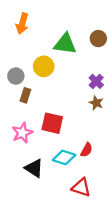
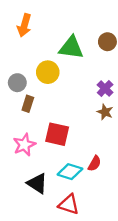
red triangle: (81, 187) -> (69, 204), moved

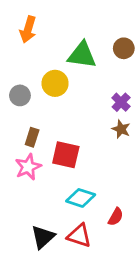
brown rectangle: (28, 104) -> (32, 137), moved
red semicircle: (95, 163) -> (116, 217), moved
black triangle: (37, 183) -> (43, 237), moved, turned 45

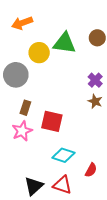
orange arrow: (28, 29) -> (22, 23), turned 54
yellow circle: (55, 83) -> (39, 53), moved
gray circle: (20, 95) -> (16, 75), size x1.5

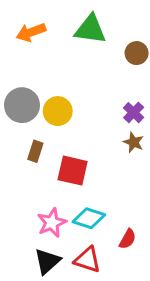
green triangle: (64, 43) -> (90, 29), moved
yellow circle: (39, 53) -> (58, 111), moved
pink star: (22, 131) -> (52, 223), moved

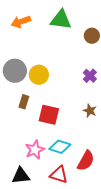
brown star: (134, 142) -> (90, 111), moved
red semicircle: (128, 239) -> (86, 161), size x1.5
black triangle: (47, 261) -> (21, 176), moved, turned 36

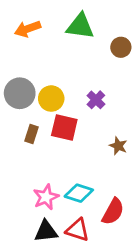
purple cross: (90, 76) -> (96, 100), moved
red square: (49, 115) -> (64, 127), moved
black triangle: (21, 176) -> (46, 231), moved

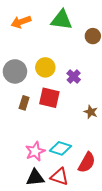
yellow circle: (51, 99) -> (45, 67), moved

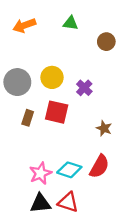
green triangle: (61, 20) -> (70, 23), size x0.6
red semicircle: (87, 162) -> (99, 166), moved

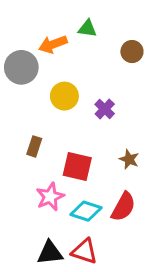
orange arrow: (24, 25) -> (53, 44), moved
gray circle: (17, 82) -> (21, 67), moved
red square: (57, 112) -> (77, 167), moved
pink star: (40, 173) -> (50, 197), moved

